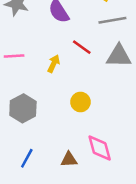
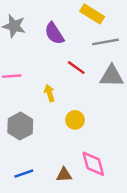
yellow arrow: (54, 64) -> (49, 93), moved, turned -42
blue line: (27, 158) -> (24, 174), turned 42

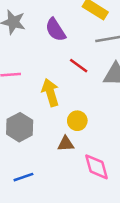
yellow arrow: (49, 93) -> (50, 93), size x1.5
brown triangle: (64, 175) -> (66, 144), moved

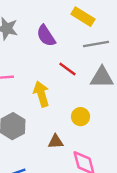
yellow circle: (77, 121) -> (81, 117), moved

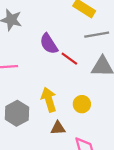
purple semicircle: (46, 36) -> (49, 44), moved
yellow arrow: (41, 94) -> (49, 100), moved

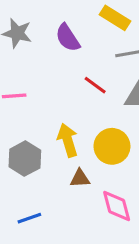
purple semicircle: (49, 44) -> (68, 38), moved
yellow circle: (82, 104) -> (112, 146), size x1.5

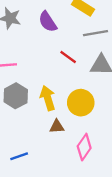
gray hexagon: (25, 159) -> (16, 96), moved
pink diamond: (117, 206) -> (84, 147), turned 50

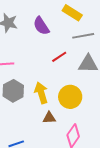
red line: (68, 57) -> (59, 57), turned -70

